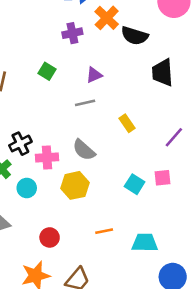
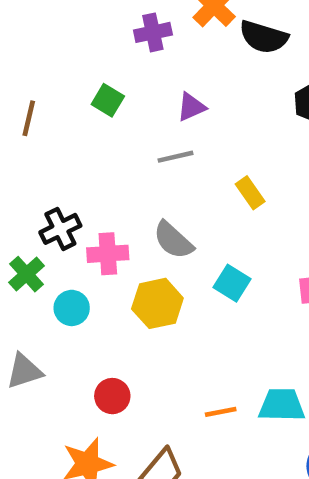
cyan square: (135, 184) -> (232, 283), moved
orange line: (104, 231) -> (221, 412), moved

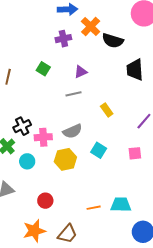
gray semicircle: (173, 240) -> (72, 131), turned -66

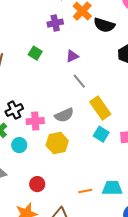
gray line: (73, 94) -> (79, 81), moved, turned 63
yellow rectangle: (107, 110) -> (100, 108), moved, size x1.6
cyan square: (99, 150) -> (101, 134), moved

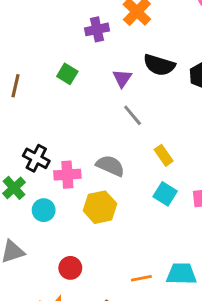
black semicircle: (104, 25) -> (159, 65), moved
purple triangle: (72, 56) -> (122, 78), turned -32
yellow rectangle: (100, 108) -> (164, 155), size x0.6
black cross: (14, 110) -> (36, 158), turned -36
gray semicircle: (64, 115) -> (110, 166), turned -132

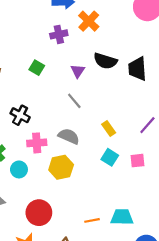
gray line: (133, 115) -> (74, 101), moved
black cross: (36, 158) -> (20, 115), moved
red circle: (70, 268) -> (39, 213), size x1.5

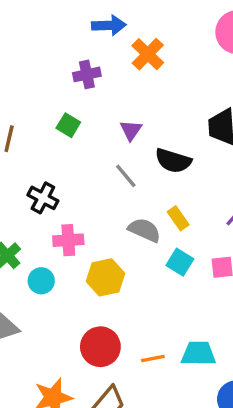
purple cross: (59, 34) -> (87, 74), moved
black semicircle: (105, 61) -> (173, 161), moved
gray semicircle: (69, 136) -> (144, 230), moved
red circle: (39, 213) -> (100, 347), moved

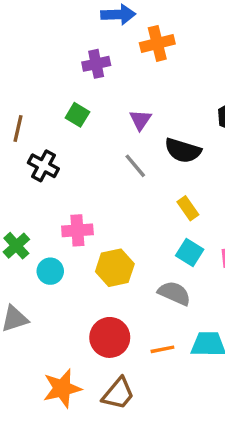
orange cross: (148, 54) -> (157, 43), turned 32
black cross: (43, 198) -> (43, 166), moved
gray semicircle: (144, 230) -> (174, 293), moved

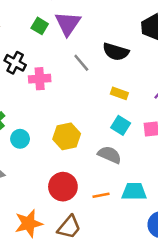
purple triangle: (140, 120) -> (68, 23), moved, size x1.6
yellow rectangle: (188, 208) -> (119, 93), turned -35
pink cross: (77, 230) -> (40, 79), moved

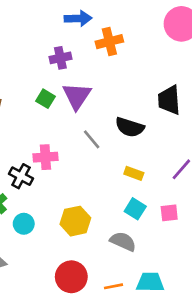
black cross: (15, 63) -> (21, 176), moved

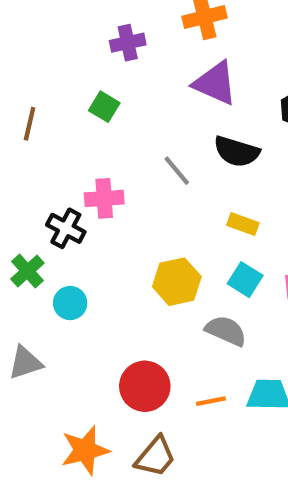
purple triangle: (77, 96) -> (215, 83), moved, turned -40
yellow hexagon: (75, 221) -> (177, 282), moved

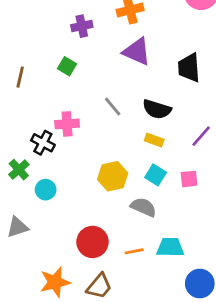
black semicircle: (237, 151) -> (157, 109), moved

